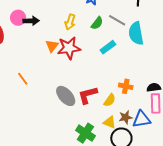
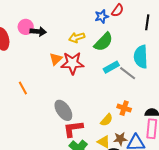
gray line: (117, 20) -> (128, 73), moved
yellow arrow: (70, 22) -> (77, 37), turned 49
green semicircle: (97, 23) -> (103, 42), size x1.5
red L-shape: (88, 95) -> (73, 129), moved

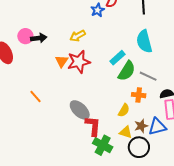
green semicircle: (103, 42) -> (127, 71), moved
gray line: (128, 73) -> (148, 76), moved
red L-shape: (73, 129) -> (93, 126), turned 115

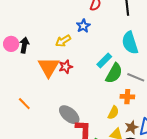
blue star: (98, 10) -> (83, 26), moved
black arrow: (39, 38) -> (24, 45), turned -70
orange triangle: (62, 61) -> (49, 67), size x1.6
red star: (79, 62) -> (66, 67), size x0.6

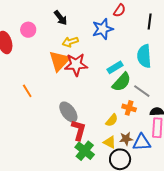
blue star: (83, 26) -> (103, 29), size x1.5
yellow arrow: (63, 41) -> (70, 42), moved
black arrow: (24, 45) -> (61, 18), moved, turned 119
red star: (66, 67) -> (76, 65), size x1.6

